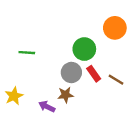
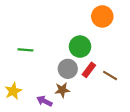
orange circle: (115, 28) -> (102, 16), moved
red rectangle: (94, 74) -> (89, 70), turned 72

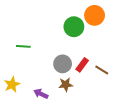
green circle: (80, 47) -> (74, 27), moved
brown star: (62, 90) -> (66, 85), moved

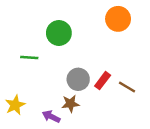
green circle: (74, 27) -> (59, 33), moved
brown star: (66, 85) -> (70, 104), moved

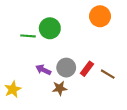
green line: (29, 57) -> (28, 36), moved
purple arrow: (51, 117) -> (43, 70), moved

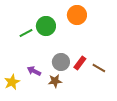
orange circle: (100, 16) -> (77, 15), moved
green line: (28, 36) -> (26, 33), turned -32
purple arrow: (43, 70) -> (34, 71), moved

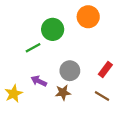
green line: (26, 33) -> (33, 48), moved
red rectangle: (80, 63) -> (105, 70), moved
brown line: (99, 68) -> (102, 96), moved

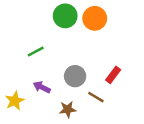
green circle: (53, 29) -> (65, 16), moved
brown star: (63, 93) -> (68, 109), moved
brown line: (102, 96) -> (96, 97), moved

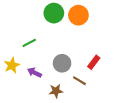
yellow star: (15, 101) -> (12, 65), moved

